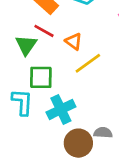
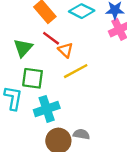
red line: (44, 31) -> (51, 38), moved

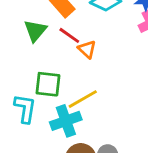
green triangle: (23, 48) -> (35, 31), moved
yellow line: (76, 71) -> (83, 99), moved

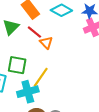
yellow line: (83, 99) -> (41, 77), turned -30

